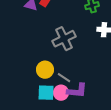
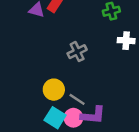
gray cross: (64, 39) -> (77, 52), size x0.7
cyan square: (46, 93) -> (55, 118), turned 30

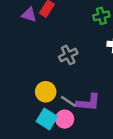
purple L-shape: (93, 115) -> (88, 102), moved

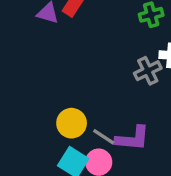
gray cross: (68, 55) -> (148, 71), moved

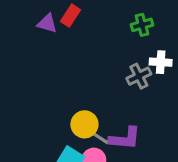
yellow circle: (72, 123) -> (84, 124), moved

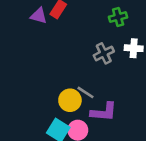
gray cross: (139, 76) -> (104, 53), moved
gray line: (98, 137) -> (86, 92), moved

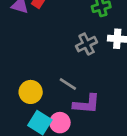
yellow circle: (70, 100) -> (31, 92), moved

